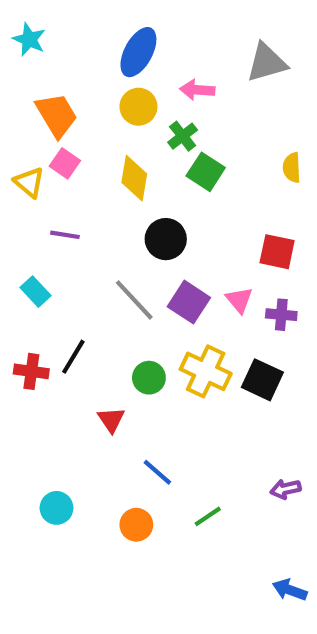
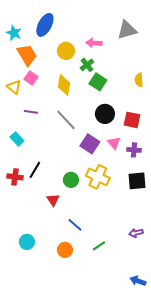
cyan star: (29, 39) -> (14, 33), moved
blue ellipse: (138, 52) -> (45, 25), moved
black circle: (166, 239) -> (105, 114), moved
gray line: (134, 300) -> (66, 120), moved
black square: (262, 380) -> (137, 181), moved, turned -30

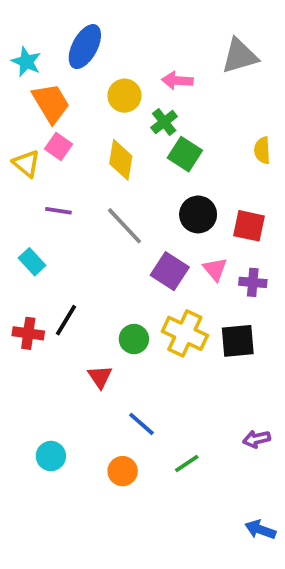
black square: (137, 181) -> (238, 341), moved

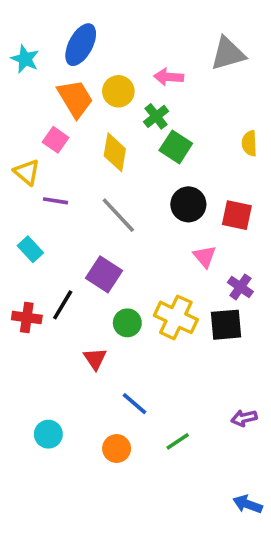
orange trapezoid: (51, 103) -> (75, 98), moved
yellow triangle: (26, 164) -> (27, 172), moved
purple square: (170, 271) -> (104, 274), moved
purple cross: (253, 282) -> (240, 287), moved, turned 30

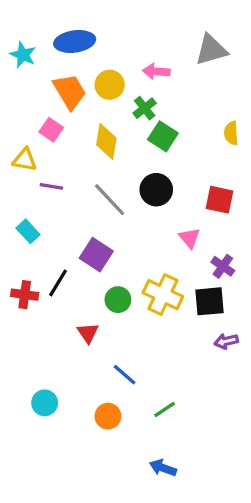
blue ellipse: (81, 45) -> (75, 41), turned 54
yellow triangle: (27, 172) -> (25, 160), turned -30
black circle: (188, 204) -> (156, 190), moved
purple arrow: (244, 418) -> (226, 341), moved
blue arrow: (248, 504) -> (163, 468), moved

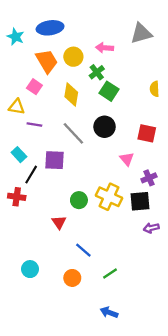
purple square: (96, 255) -> (54, 160), moved, turned -30
purple cross: (223, 266) -> (149, 178), turned 32
black line: (58, 283) -> (31, 175), moved

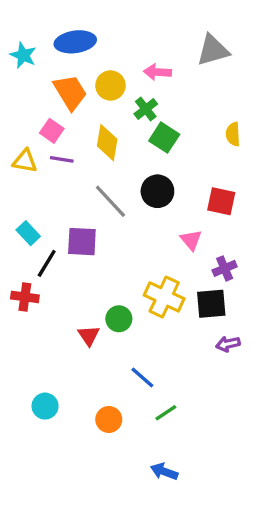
purple line: (34, 125) -> (62, 159), moved
green circle: (79, 200) -> (119, 319), moved
blue line: (83, 250) -> (142, 378), moved

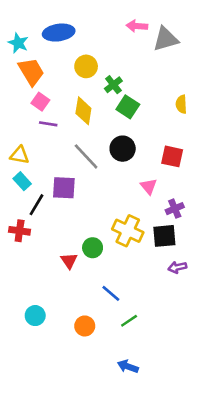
pink arrow: (157, 72) -> (137, 26), moved
orange trapezoid: (70, 92) -> (31, 72), moved
yellow triangle: (25, 161) -> (20, 155), moved

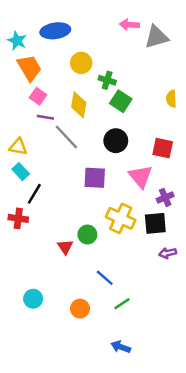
green cross: (113, 85) -> (107, 80), turned -35
gray line: (86, 156) -> (66, 137), moved
pink triangle: (149, 186) -> (140, 176), size x1.5
purple square: (64, 188) -> (95, 178), moved

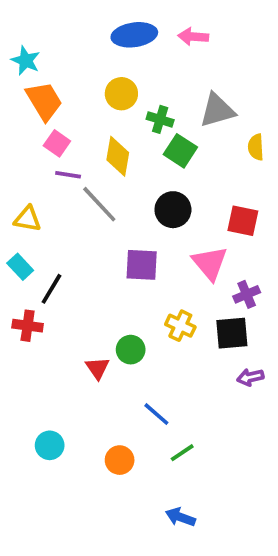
blue ellipse: (55, 31) -> (134, 35), moved
gray triangle: (157, 37) -> (217, 110), moved
cyan rectangle: (21, 172) -> (20, 267), moved
yellow cross: (121, 218) -> (180, 326), size x0.7

